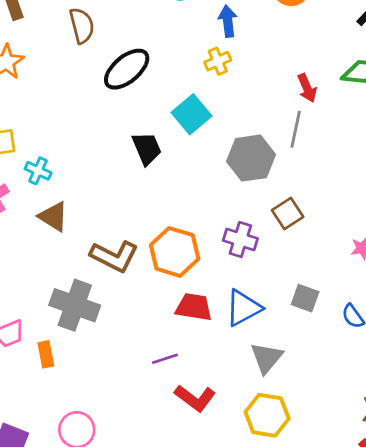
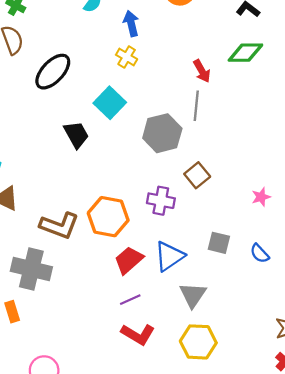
yellow cross: (218, 61) -> (127, 57), turned -30
red trapezoid: (194, 307) -> (129, 260), turned -44
purple line: (165, 359) -> (130, 300), moved

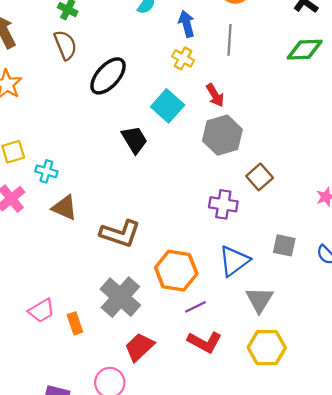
red arrow: (202, 71) -> (215, 95), moved
gray line: (196, 106) -> (230, 40), moved
orange hexagon: (108, 217) -> (176, 271), moved
red trapezoid: (129, 260) -> (139, 347), moved
gray cross: (31, 269) -> (120, 297), moved, turned 30

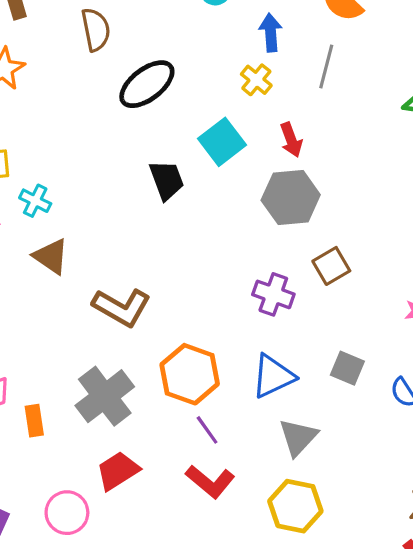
purple line: (196, 307) -> (207, 430), turned 70

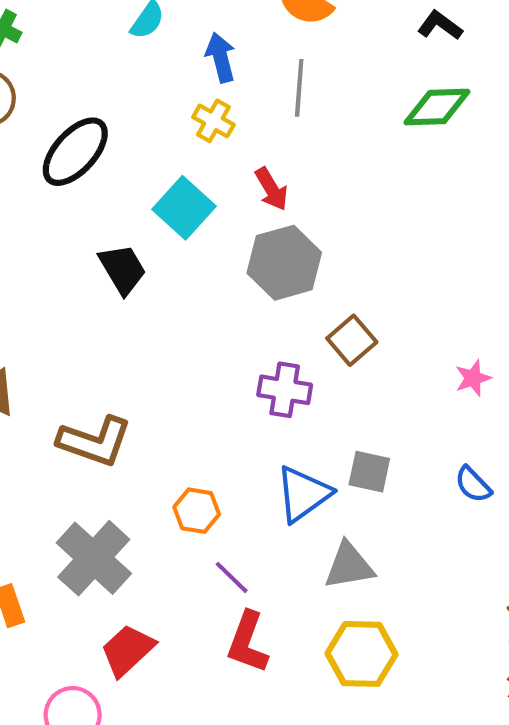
gray square: (347, 368) -> (369, 472), moved
orange hexagon: (190, 374) -> (197, 511), size x0.6
gray triangle: (298, 437) -> (349, 566), turned 48
red L-shape: (210, 481) -> (248, 642), turned 81

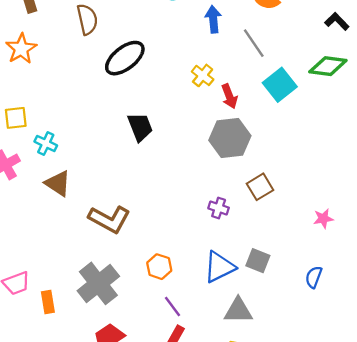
gray line: (299, 88) -> (254, 43), turned -48
yellow cross: (213, 121) -> (203, 75), moved
cyan square: (184, 208) -> (280, 85), moved
purple cross: (285, 390) -> (219, 208), size x0.7
blue semicircle: (473, 484) -> (314, 277), turned 55

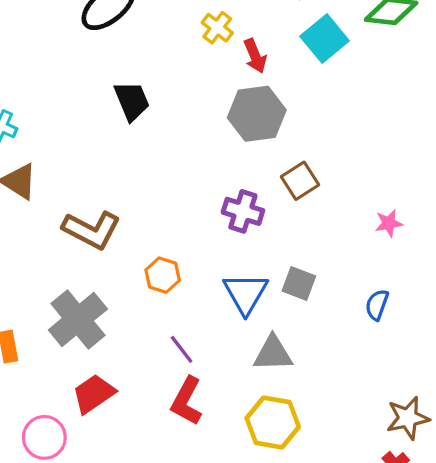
purple cross: (219, 208) -> (243, 211), size x1.4
orange hexagon: (159, 267) -> (163, 275), moved
blue triangle: (219, 267) -> (246, 293), turned -32

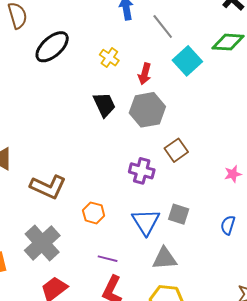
yellow cross: (217, 28) -> (109, 58), moved
red arrow: (255, 56) -> (145, 74), turned 40
black trapezoid: (132, 101) -> (104, 105), moved
purple line: (182, 349) -> (108, 259), turned -36

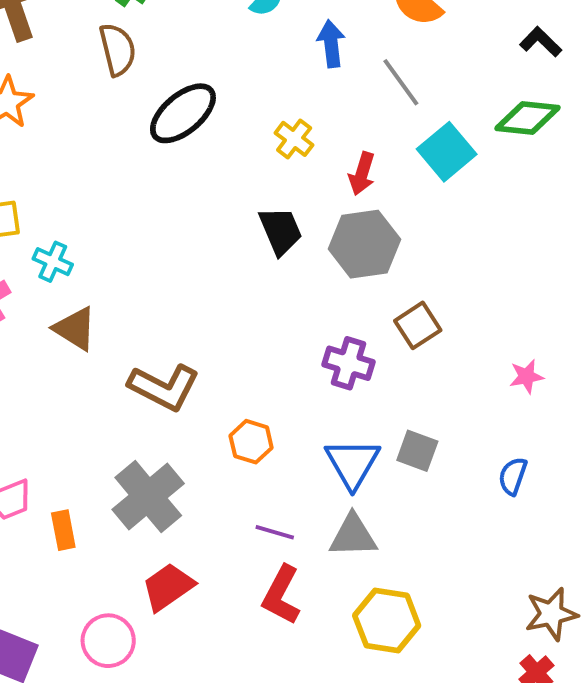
gray triangle: (165, 258) -> (353, 536), moved

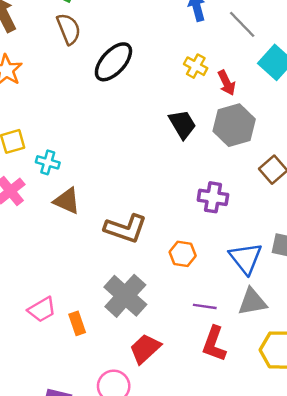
yellow cross: (294, 139) -> (196, 66), moved
red arrow: (362, 174) -> (227, 83), turned -35
purple cross: (348, 363) -> (213, 197), moved

